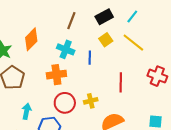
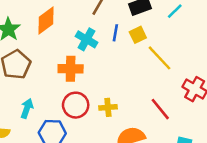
yellow line: (133, 43) -> (159, 58), moved
blue line: (90, 58) -> (115, 33), moved
red line: (121, 82) -> (160, 109), moved, turned -48

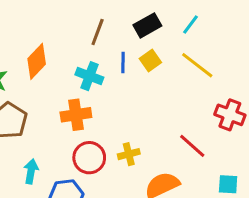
yellow line: (159, 58) -> (197, 65), moved

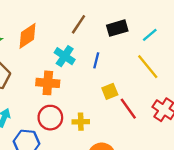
yellow square: (150, 60) -> (110, 91), moved
blue line: (123, 62) -> (96, 60), moved
red line: (192, 146) -> (128, 109), moved

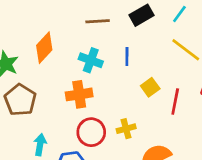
brown line: (78, 24) -> (98, 21), turned 66
red line: (128, 109) -> (175, 101), turned 60

